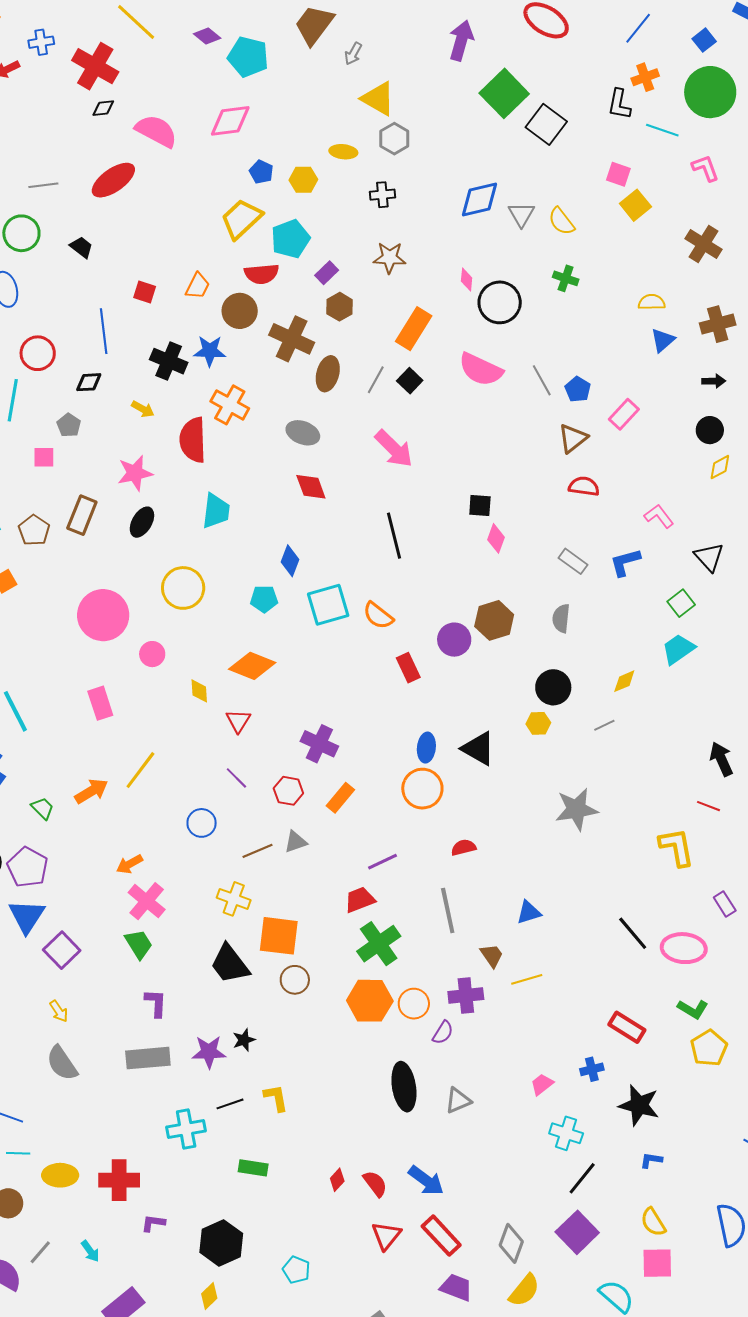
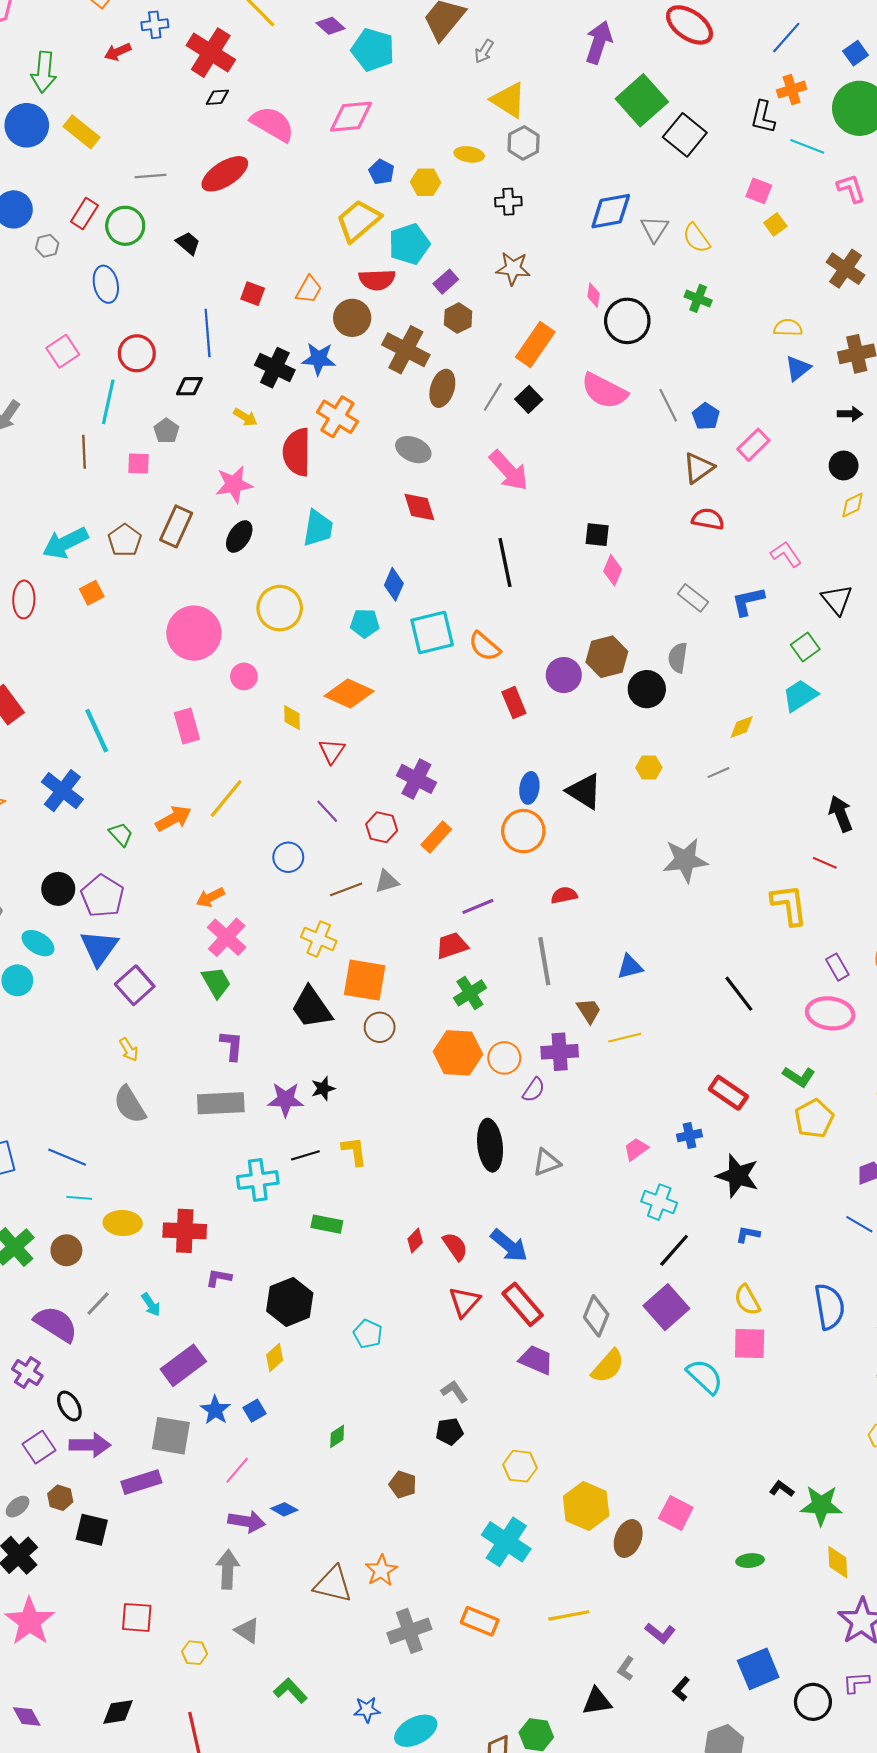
yellow square: (635, 205) -> (775, 224), size x0.7
black circle: (553, 687) -> (647, 689), moved
green cross: (379, 944) -> (470, 993), size x0.7
pink ellipse: (684, 948) -> (830, 1013), moved

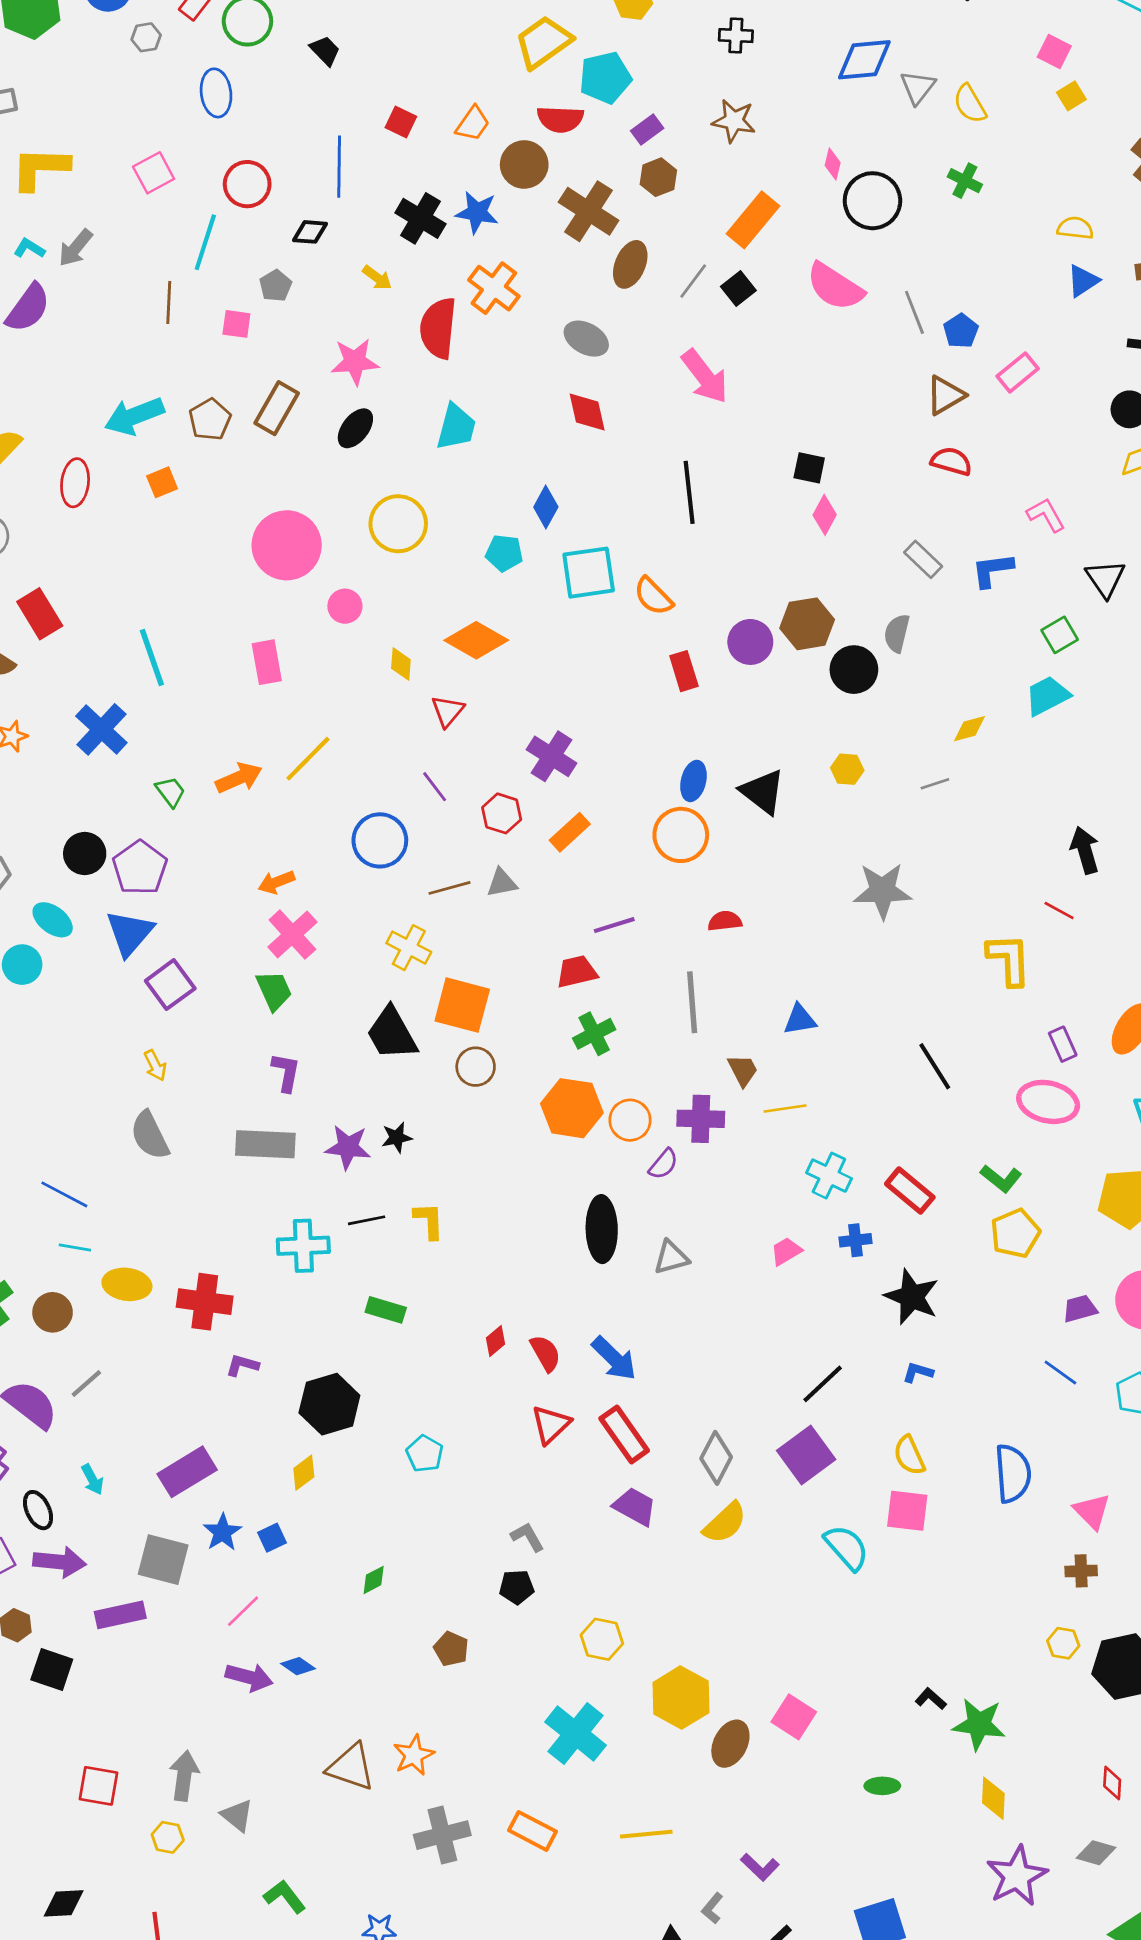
blue circle: (288, 857) -> (380, 840), size x1.4
cyan cross: (659, 1202) -> (829, 1176), moved
cyan arrow: (151, 1305) -> (92, 1479), moved
gray arrow: (228, 1569) -> (184, 1776), moved

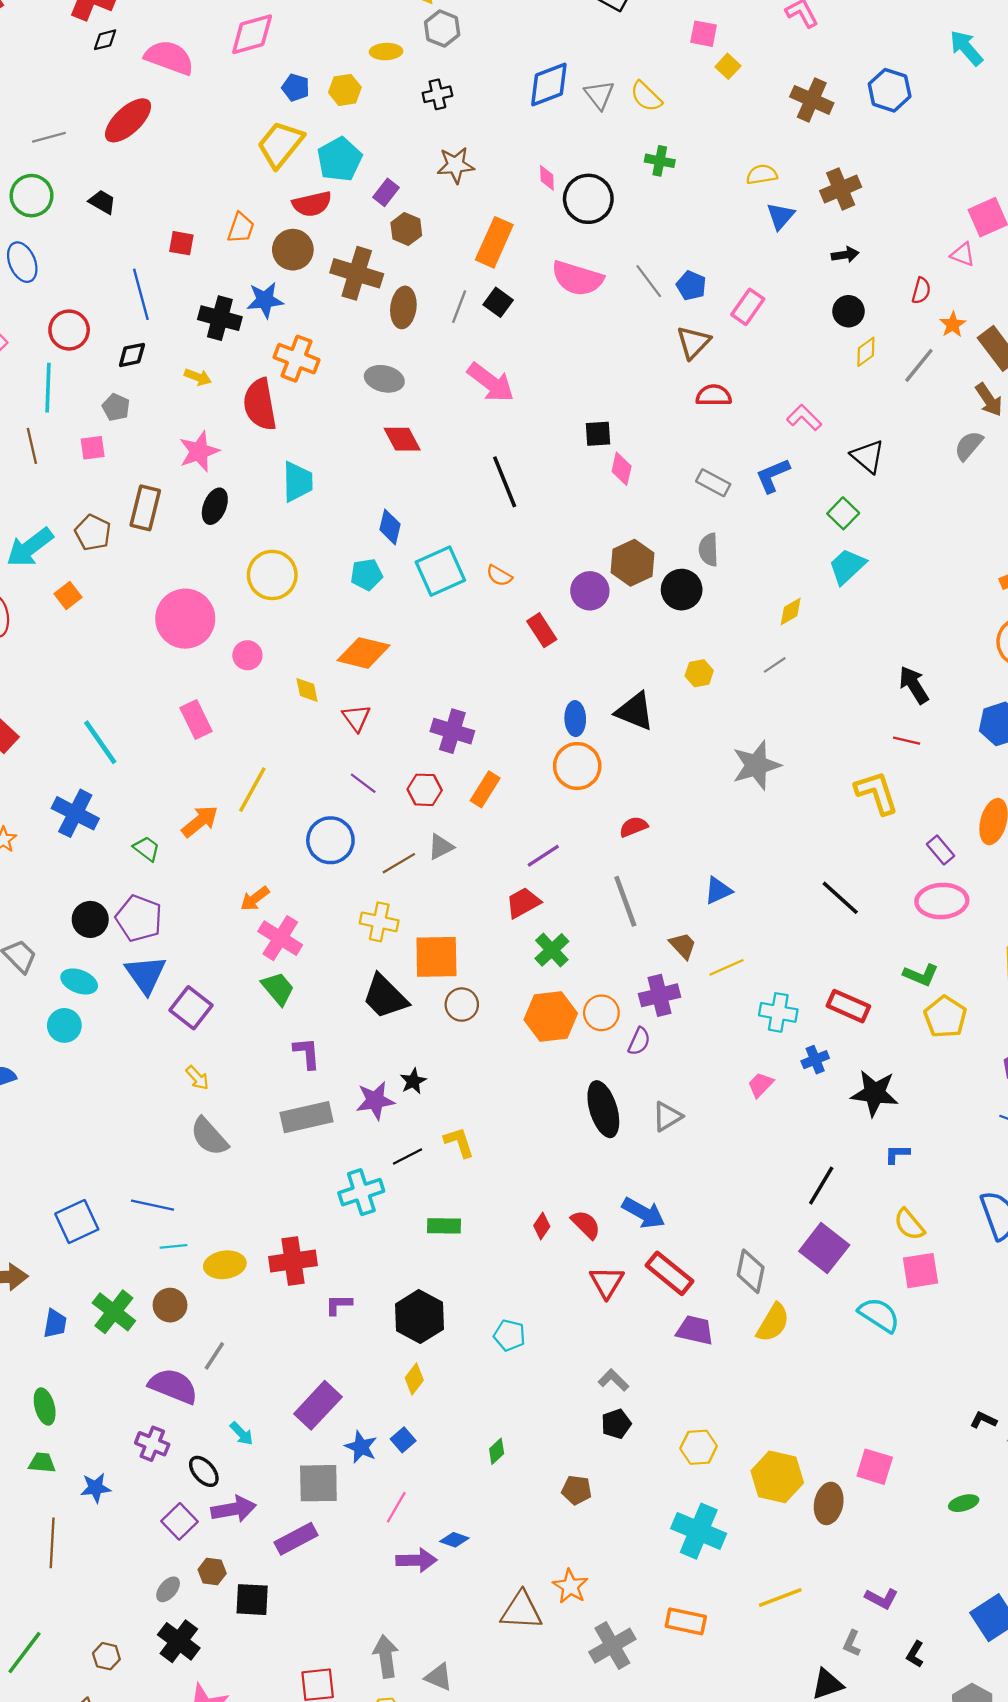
orange semicircle: (653, 596) -> (499, 576), size x0.7

